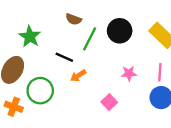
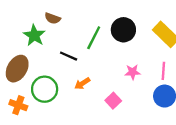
brown semicircle: (74, 19) -> (53, 18), moved
orange arrow: (78, 76) -> (82, 83), moved

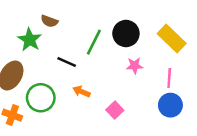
pink star: (133, 72) -> (135, 66), moved
orange arrow: (82, 83) -> (81, 92), turned 56

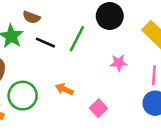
black circle: (126, 34) -> (110, 16), moved
black line: (67, 62) -> (45, 43), moved

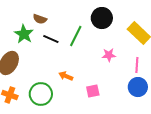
green circle: (23, 96) -> (41, 94), moved
pink square: (98, 108) -> (93, 91), turned 32

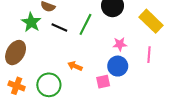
blue circle: (138, 87) -> (118, 66), moved

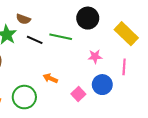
green line: (85, 24) -> (61, 37), turned 75
blue circle: (118, 66) -> (102, 85), moved
pink square: (103, 82) -> (78, 94), turned -32

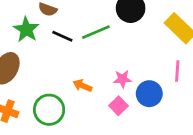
green line: (61, 37) -> (96, 32), turned -35
pink star: (95, 57) -> (123, 79), moved

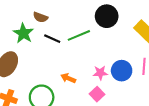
blue circle: (149, 94) -> (122, 71), moved

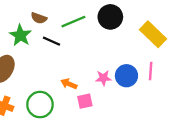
green line: (79, 35) -> (73, 22), moved
pink square: (97, 94) -> (85, 101), moved, turned 32

